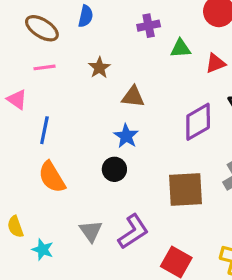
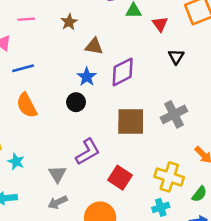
red triangle: (215, 63) -> (160, 24), turned -49
purple diamond: (198, 122) -> (123, 72), moved
blue line: (44, 130) -> (23, 68), turned 60
gray triangle: (91, 231) -> (57, 174), moved

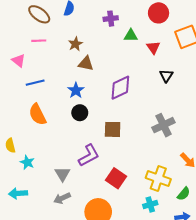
brown triangle: (94, 46) -> (86, 63), moved
blue star: (87, 77) -> (76, 90), moved
brown square: (131, 121) -> (113, 129), moved, size x0.7

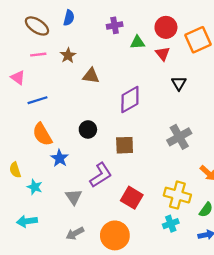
red circle: (159, 13) -> (166, 27), moved
brown star: (75, 44) -> (68, 55), moved
blue star: (76, 90) -> (60, 158), moved
gray arrow: (62, 198) -> (75, 233), moved

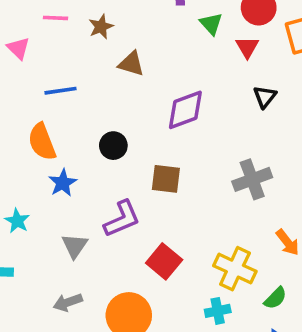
green triangle: (138, 42) -> (211, 24), turned 42
blue line: (37, 100) -> (61, 91), moved

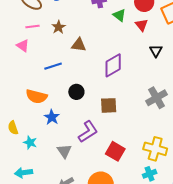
pink triangle: (18, 48) -> (23, 46), moved
blue line: (61, 91) -> (53, 66), moved
orange semicircle: (42, 142) -> (36, 96), turned -45

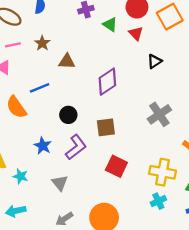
black triangle: (156, 51) -> (154, 61), turned 32
orange semicircle: (36, 96) -> (16, 107), moved, turned 45
purple L-shape: (88, 132) -> (76, 147), moved
red square: (115, 151) -> (116, 166), moved

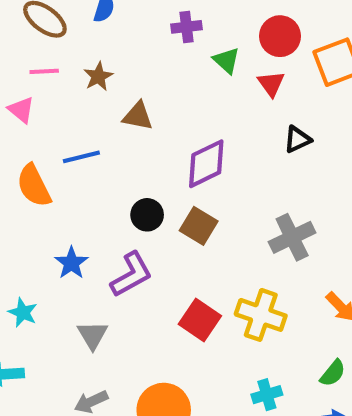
black circle: (68, 115) -> (147, 215), moved
brown square: (106, 127) -> (199, 226), moved, turned 30
yellow cross: (163, 172) -> (261, 315), moved

